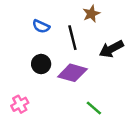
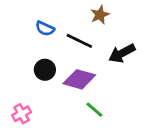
black line: (72, 38) -> (79, 41), turned -50
green line: (94, 108) -> (94, 110), moved

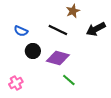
blue semicircle: (45, 29) -> (21, 31), moved
black arrow: (122, 53) -> (96, 29), moved

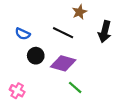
black arrow: (96, 29) -> (105, 32), turned -48
pink cross: (16, 83) -> (17, 91), turned -32

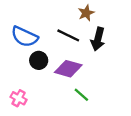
black arrow: (105, 32) -> (98, 39), moved
blue semicircle: (23, 34) -> (24, 37), size x1.6

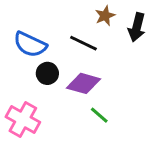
black arrow: (98, 39) -> (137, 27), moved
pink cross: (19, 98) -> (23, 120), size x1.6

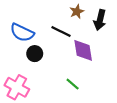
purple diamond: (83, 83) -> (83, 50), moved, turned 65

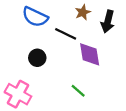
blue semicircle: (22, 33) -> (35, 17), moved

